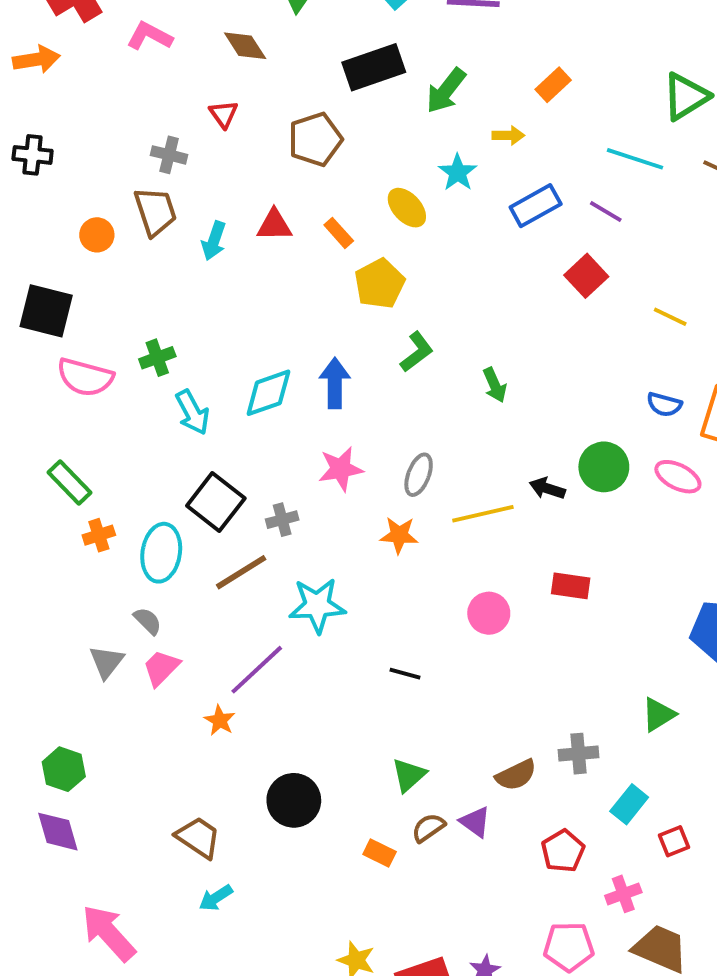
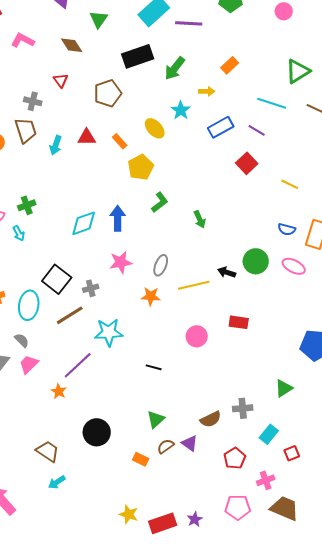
cyan arrow: (192, 412) -> (19, 233), moved, size x0.7

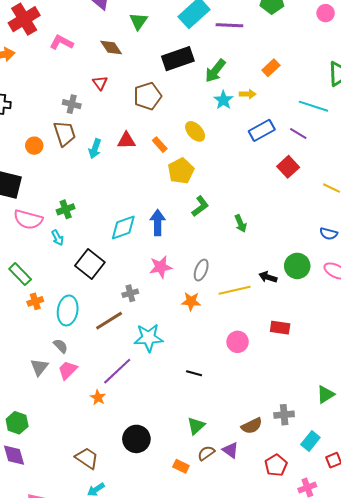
cyan star: (181, 110) -> (223, 100), moved
black square: (57, 279) -> (90, 264), moved

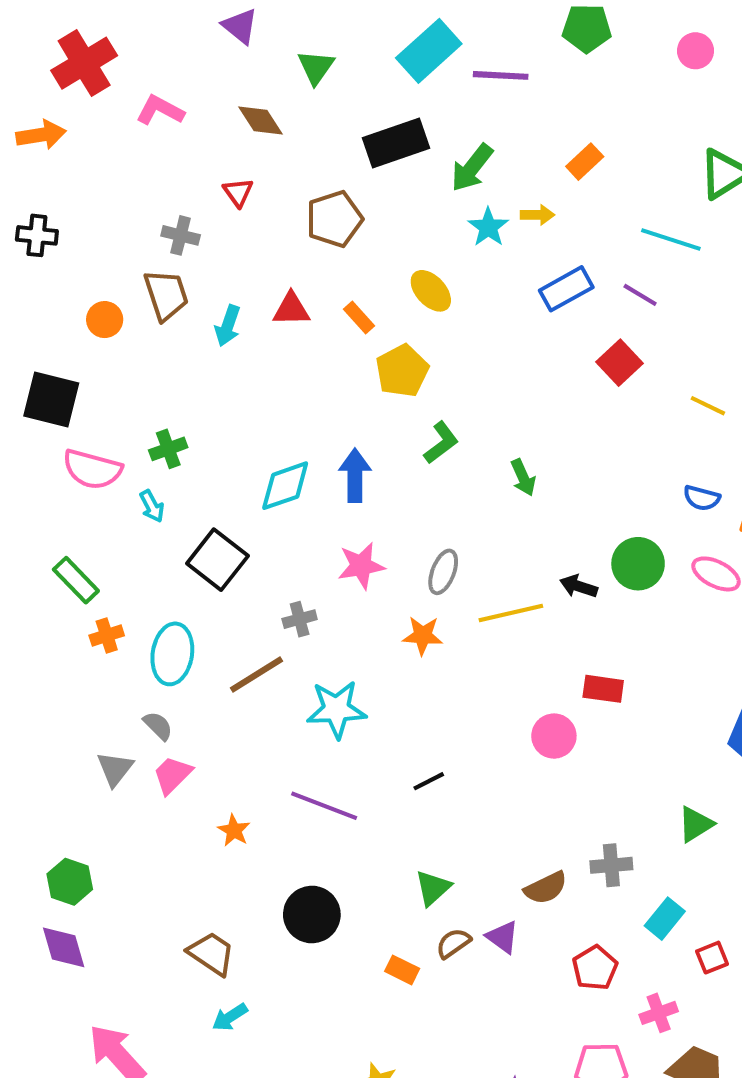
pink circle: (238, 342) -> (554, 736), moved
purple line: (117, 371) -> (324, 806), moved, turned 64
black line: (194, 373) -> (429, 781), turned -42

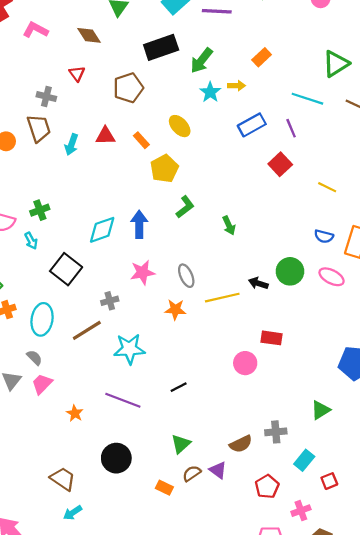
purple line: (640, 295) -> (291, 128), turned 36
gray ellipse: (443, 572) -> (186, 276), turned -45

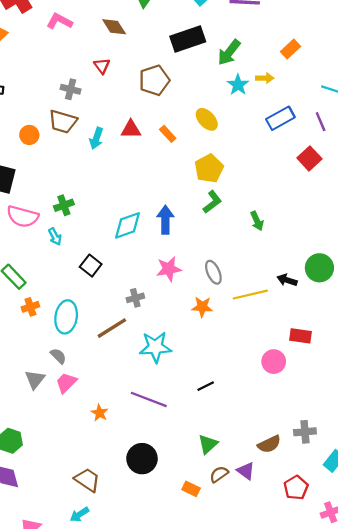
brown trapezoid: (39, 128) -> (63, 122), turned 124
yellow pentagon: (164, 169) -> (209, 168), moved
black square: (66, 269) -> (91, 266), size x0.7
cyan arrow: (73, 513) -> (80, 514), moved

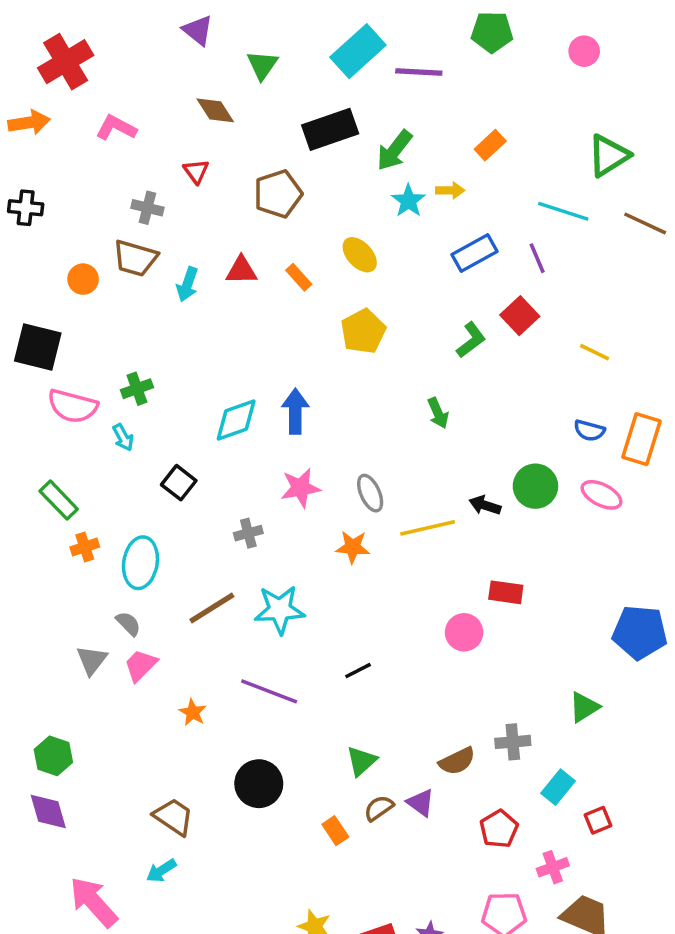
pink L-shape: (59, 21) -> (116, 128), moved
green L-shape: (212, 202) -> (471, 340), moved
brown line: (112, 328) -> (212, 608), moved
orange rectangle: (191, 489) -> (335, 831), turned 30

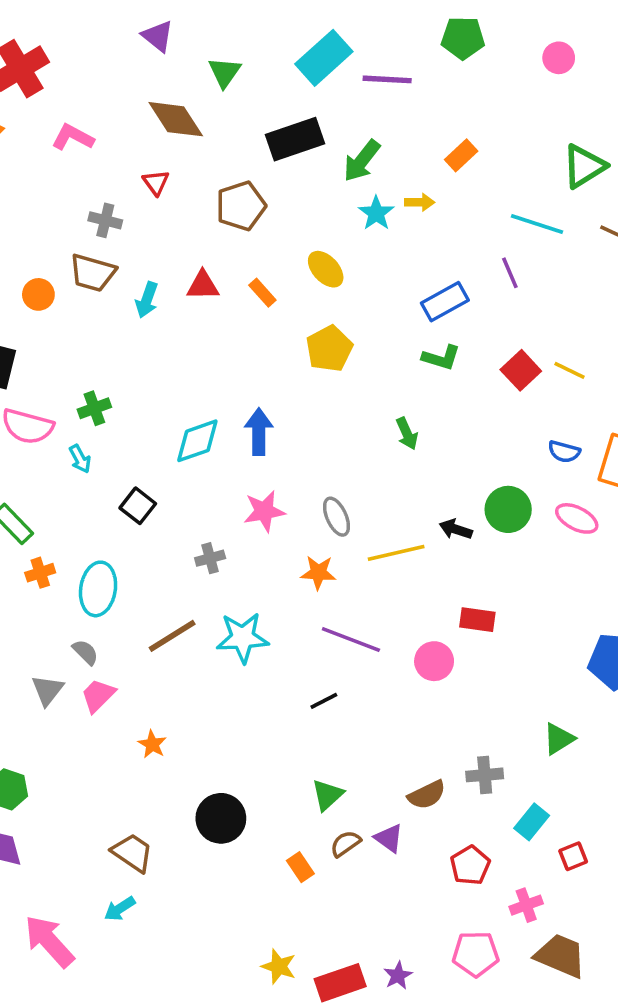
brown diamond: (215, 110) -> (176, 119), size x1.4
blue rectangle: (475, 253) -> (445, 302), moved
red square: (520, 316) -> (521, 370), moved
green L-shape: (471, 340) -> (441, 358), turned 54
purple line: (269, 691) -> (351, 639), moved

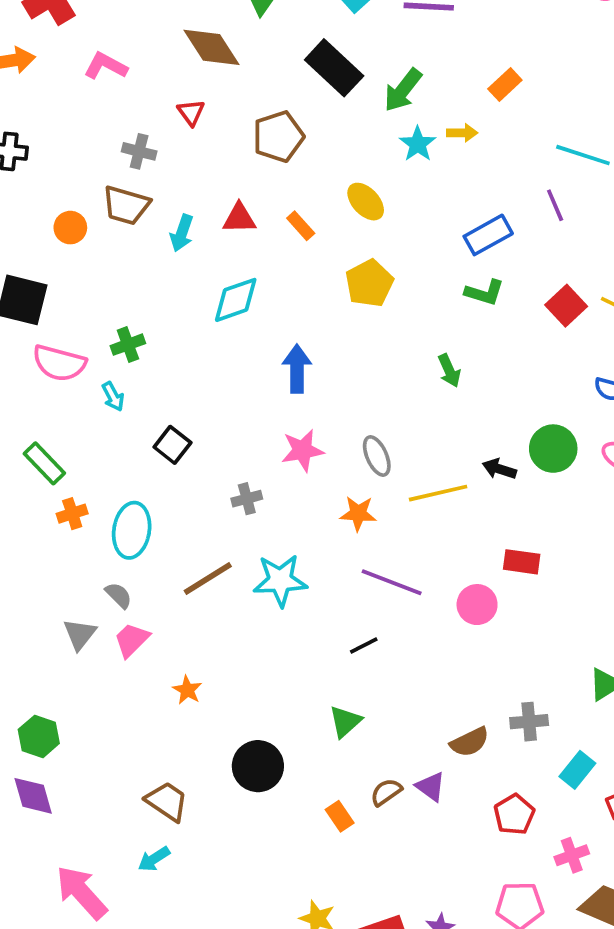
black rectangle: (295, 139) -> (334, 68), turned 62
cyan diamond: (197, 441) -> (236, 300), moved
green triangle: (327, 795) -> (345, 722), moved

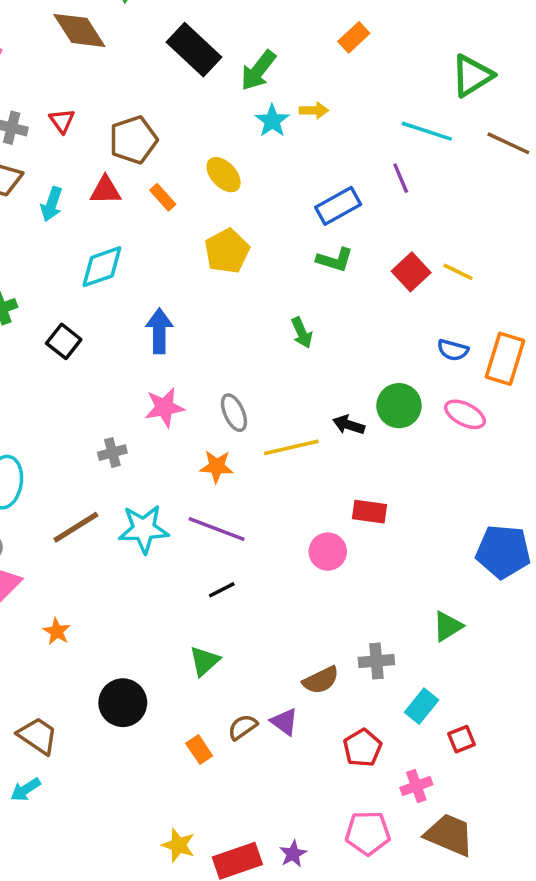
orange rectangle: (505, 85) -> (354, 37), moved
red triangle: (191, 112) -> (62, 121), moved
brown pentagon: (278, 137) -> (133, 140), moved
black square: (172, 445) -> (64, 341), moved
purple line: (392, 582) -> (217, 529), moved

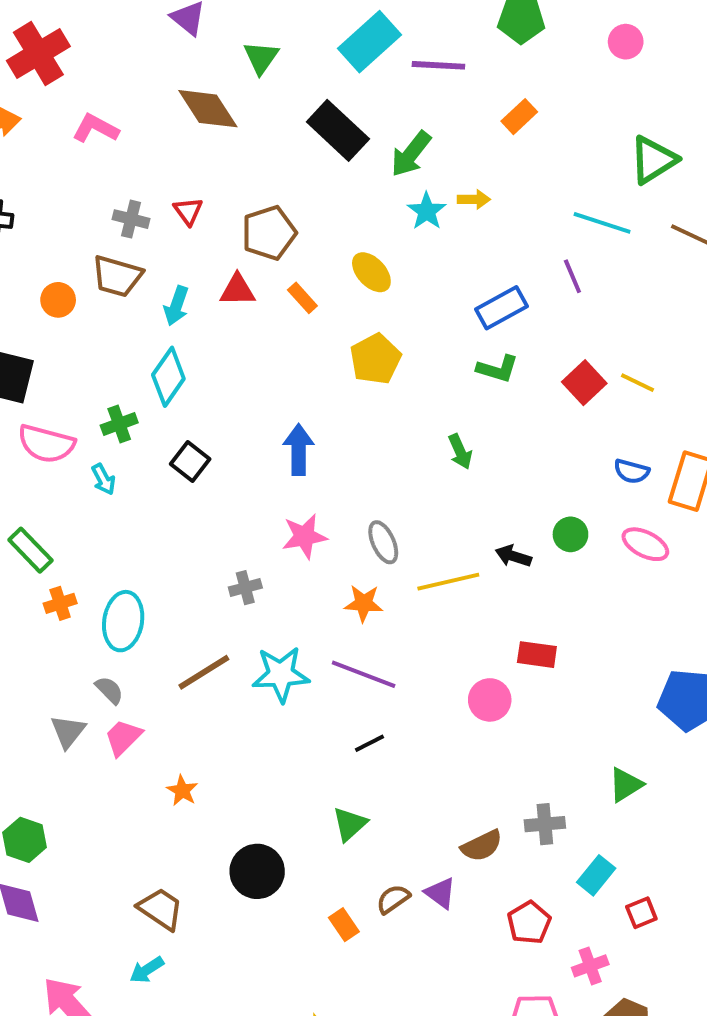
cyan diamond: (102, 267) -> (168, 377), moved, turned -36
green circle: (399, 406) -> (570, 534), size x0.7

